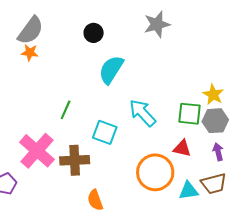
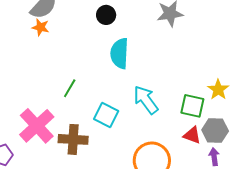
cyan semicircle: (111, 70) -> (119, 53), turned -36
gray hexagon: (215, 121) -> (215, 131), moved
red triangle: (182, 148) -> (192, 135), moved
purple arrow: (218, 152) -> (214, 157), moved

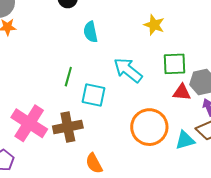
cyan semicircle: (119, 53) -> (91, 32), size x0.7
green line: (70, 88) -> (68, 77), moved
yellow star: (218, 90) -> (154, 25), moved

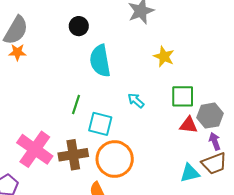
cyan semicircle: (91, 32) -> (100, 61), size x1.5
cyan arrow: (128, 70) -> (136, 100), size x0.6
orange circle: (149, 127) -> (115, 159), moved

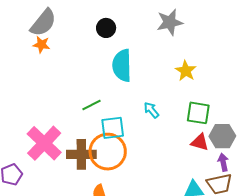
green line: (76, 104) -> (92, 105), turned 36
cyan square: (100, 124) -> (113, 128), turned -30
orange circle: (115, 159) -> (108, 152), moved

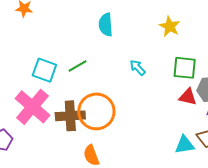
cyan semicircle: (122, 65) -> (106, 25), size x0.7
cyan square: (113, 128) -> (44, 70), moved, turned 30

